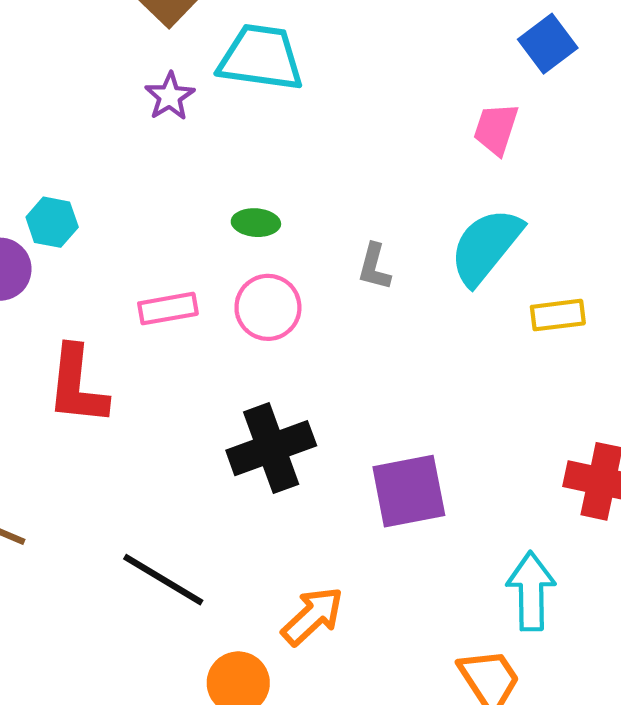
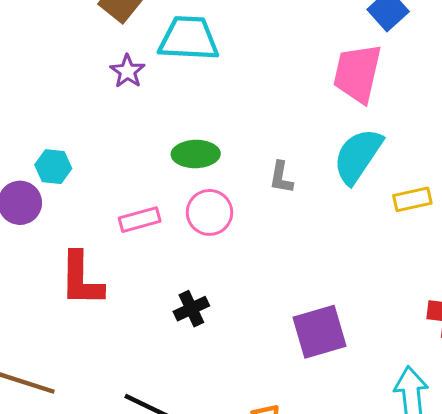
pink trapezoid: (496, 129) -> (357, 73), size x1.6
green ellipse: (256, 223) -> (196, 154), size x1.4
black cross: (271, 448) -> (191, 309), moved, size x0.6

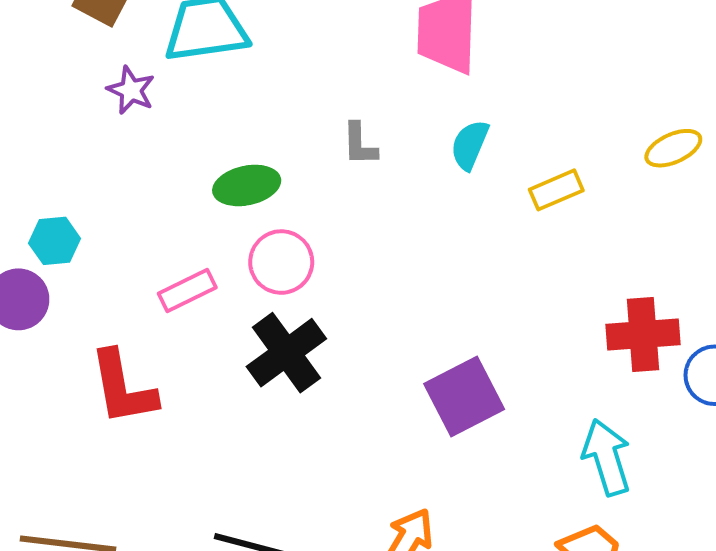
cyan semicircle: (358, 156) -> (470, 145), size x0.6
gray L-shape: (281, 177) -> (360, 144), moved
black cross: (191, 309) -> (286, 353), moved, size x1.6

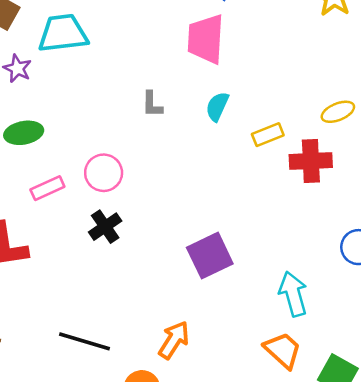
green ellipse: (247, 185) -> (24, 133), moved
red cross: (643, 335) -> (311, 161), moved
black cross: (286, 353) -> (105, 227), size x0.7

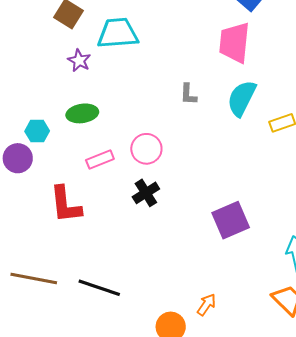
cyan semicircle: (217, 106) -> (242, 98), size x1.5
orange arrow: (174, 340) -> (206, 305), moved, size x0.7
black line: (85, 341) -> (99, 288), moved

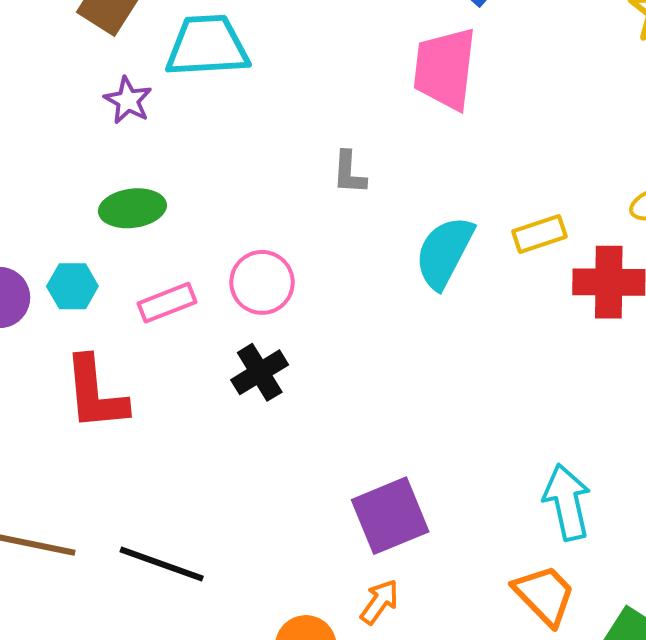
cyan semicircle: (242, 98) -> (444, 252), moved
cyan hexagon: (37, 131) -> (72, 286), moved
purple square: (231, 220) -> (390, 516), moved

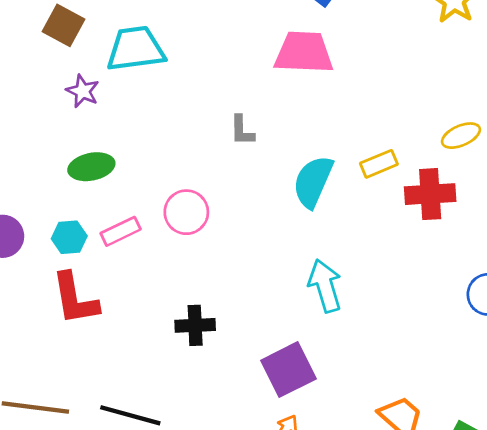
pink trapezoid: (445, 69) -> (304, 52), turned 90
cyan hexagon: (72, 286) -> (69, 237), moved
black cross: (260, 372) -> (195, 325), moved, turned 33
cyan arrow: (567, 502) -> (325, 286), moved

